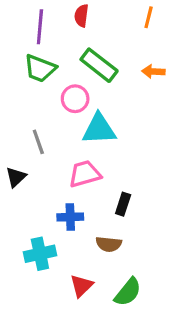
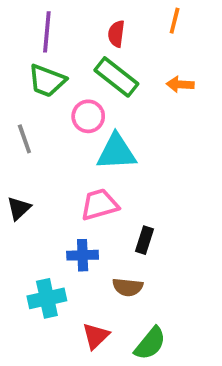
red semicircle: (81, 16) -> (116, 34), moved
gray line: (38, 142) -> (24, 139), moved

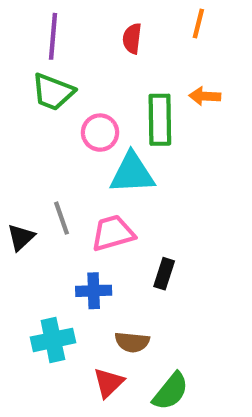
green rectangle: (116, 77) -> (160, 120), moved, turned 51
gray line: (24, 139) -> (62, 218), moved
brown semicircle: (128, 287) -> (132, 342), moved

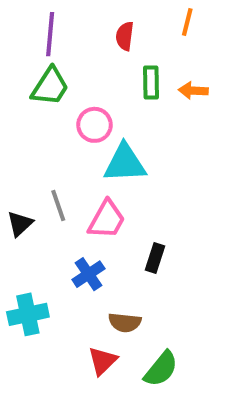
green trapezoid: (53, 92) -> (50, 87), turned -78
green rectangle: (160, 120) -> (151, 83), moved, size x0.7
pink trapezoid: (113, 233) -> (107, 220), turned 135
blue cross: (94, 291) -> (88, 274), turned -32
cyan cross: (53, 340) -> (28, 314), moved

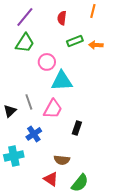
purple line: (50, 34) -> (25, 17), turned 35
green rectangle: (151, 83) -> (75, 41), turned 70
blue cross: (88, 274) -> (34, 134), moved
red triangle: (103, 361) -> (51, 179), turned -42

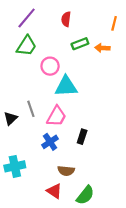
orange line: (93, 11) -> (114, 23), moved
blue cross: (34, 134) -> (50, 142), moved

